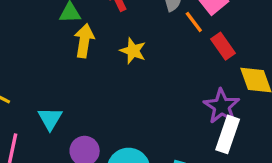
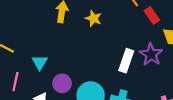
white rectangle: (228, 134) -> (126, 61), moved

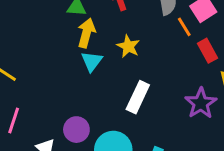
white rectangle: (126, 61) -> (138, 97), moved
cyan triangle: (40, 62) -> (92, 61), moved

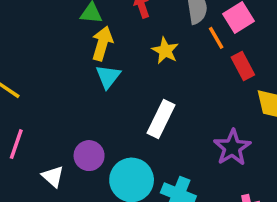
yellow star: (128, 46) -> (165, 51), moved
purple star: (201, 103) -> (232, 148), moved

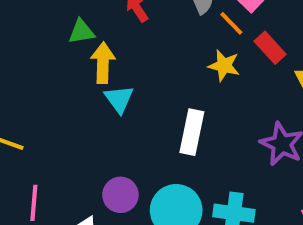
yellow star: (165, 51) -> (224, 66), moved

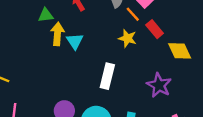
cyan triangle: (119, 99) -> (75, 41), moved

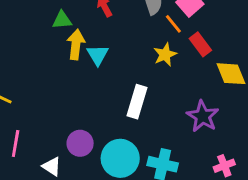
yellow star: (127, 38) -> (165, 54), turned 30

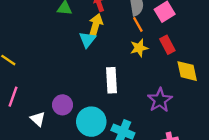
orange line: (173, 24) -> (138, 24), moved
yellow arrow: (76, 45) -> (96, 25), moved
white rectangle: (137, 102) -> (111, 80), turned -30

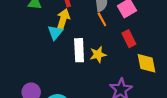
yellow star: (139, 48) -> (98, 55), moved
white rectangle: (111, 80) -> (79, 50), moved

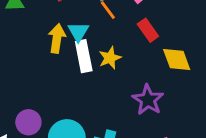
yellow arrow: (63, 19) -> (57, 38), moved
cyan triangle: (55, 32) -> (78, 32), moved

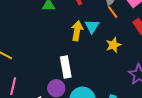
white rectangle: (84, 56) -> (66, 67), moved

